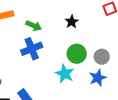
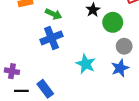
green circle: (77, 54) -> (113, 22), moved

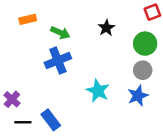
green circle: (113, 22) -> (145, 44), moved
purple cross: (12, 71) -> (12, 99), turned 32

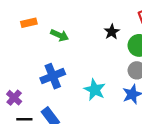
black star: (106, 28) -> (112, 32), moved
blue cross: (58, 61) -> (53, 76), moved

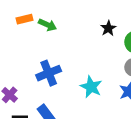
green arrow: (60, 35) -> (47, 25), moved

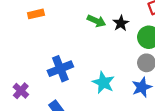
green arrow: (47, 25) -> (96, 21), moved

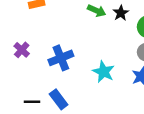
purple cross: (21, 91) -> (22, 50), moved

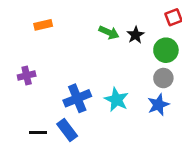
purple cross: (22, 50) -> (27, 76), turned 35
blue cross: (61, 58) -> (77, 98), moved

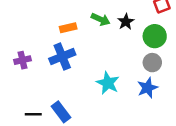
orange rectangle: (43, 25) -> (68, 28), moved
blue cross: (77, 98) -> (62, 57), moved

